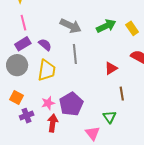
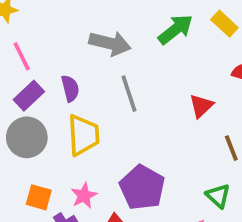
purple semicircle: (45, 45) -> (70, 88), turned 48
pink star: (48, 103) -> (84, 196), moved

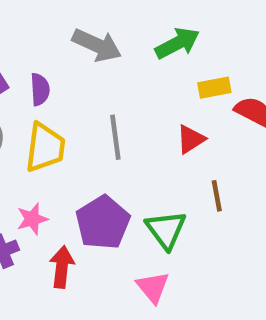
yellow rectangle: (224, 24) -> (214, 88), moved, turned -64
gray line: (129, 94) -> (115, 137), moved
green triangle: (218, 196) -> (166, 230), moved, size x1.4

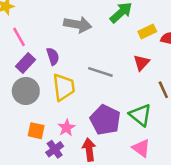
gray line: (115, 137) -> (100, 72), turned -50

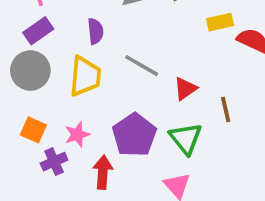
purple semicircle: (53, 56) -> (95, 31), moved
red triangle: (141, 63) -> (185, 89), moved

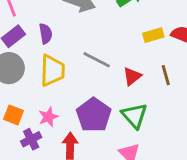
yellow rectangle: (220, 22) -> (153, 35), moved
purple semicircle: (95, 31) -> (46, 34), moved
brown line: (226, 109) -> (166, 75), moved

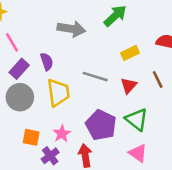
yellow rectangle: (153, 35) -> (130, 53), moved

